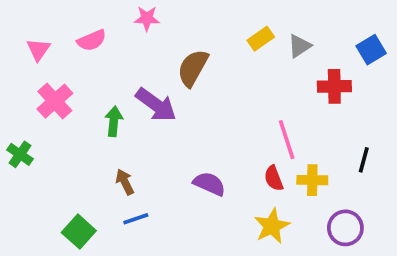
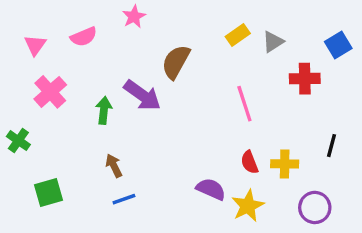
pink star: (147, 18) -> (134, 17), turned -30
pink line: (287, 140) -> (244, 104), moved
purple semicircle: (209, 184) -> (211, 189), moved
green square: (79, 232) -> (49, 192), moved, turned 32

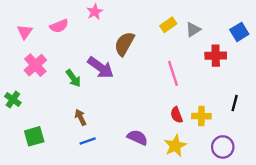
green arrow: (104, 110) -> (73, 78), turned 138
purple semicircle: (211, 189) -> (137, 137), moved

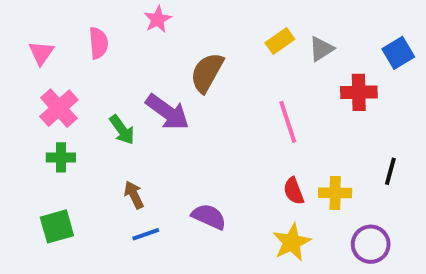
pink semicircle: (59, 26) -> (98, 43), turned -72
green cross: (13, 100) -> (61, 157), moved, turned -35
purple semicircle: (137, 137) -> (209, 217), moved

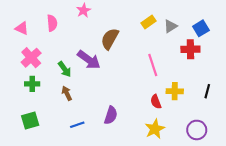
pink triangle: (41, 53) -> (22, 28), turned -40
blue square: (398, 53) -> (201, 28), moved
yellow cross: (335, 193) -> (175, 91), moved
brown arrow: (134, 195) -> (67, 93), moved
purple semicircle: (209, 217) -> (111, 115), turned 84

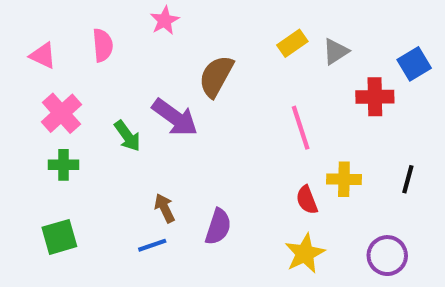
blue square: (201, 28) -> (414, 64), moved
brown arrow: (67, 93) -> (165, 208), moved

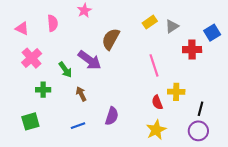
green cross: (64, 165) -> (43, 90), moved
black line: (408, 179) -> (200, 109), moved
brown arrow: (165, 208) -> (81, 94), moved

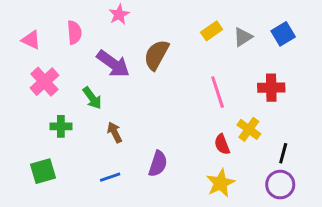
blue square: (212, 33) -> (283, 34), moved
red cross: (192, 50) -> (271, 88), moved
purple arrow: (90, 60) -> (113, 64), moved
yellow cross: (176, 92) -> (249, 129), turned 35

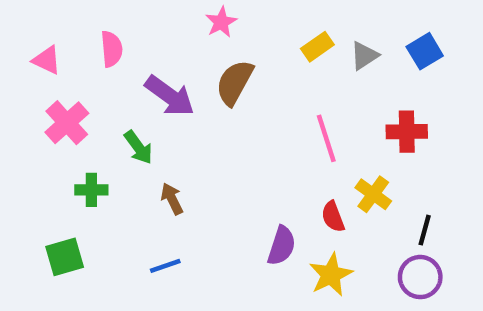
pink star: (119, 14) -> (221, 22), moved
purple semicircle: (158, 164) -> (282, 246), moved

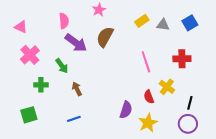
pink semicircle: (112, 49) -> (64, 21), moved
gray triangle: (364, 56) -> (163, 25), turned 40

